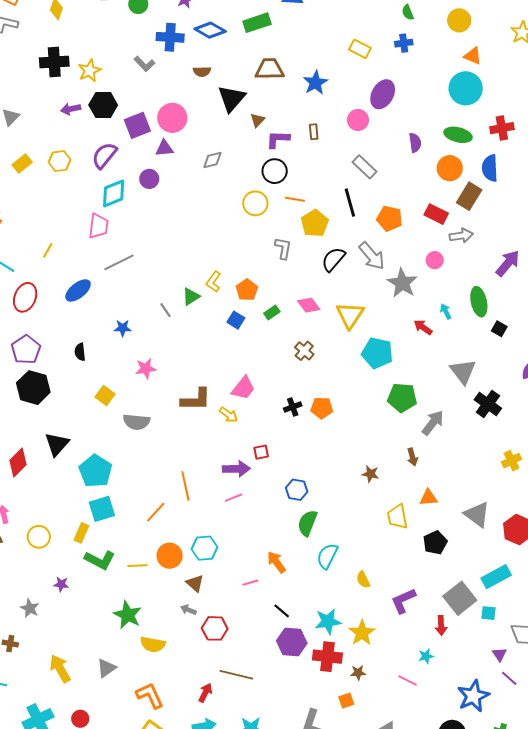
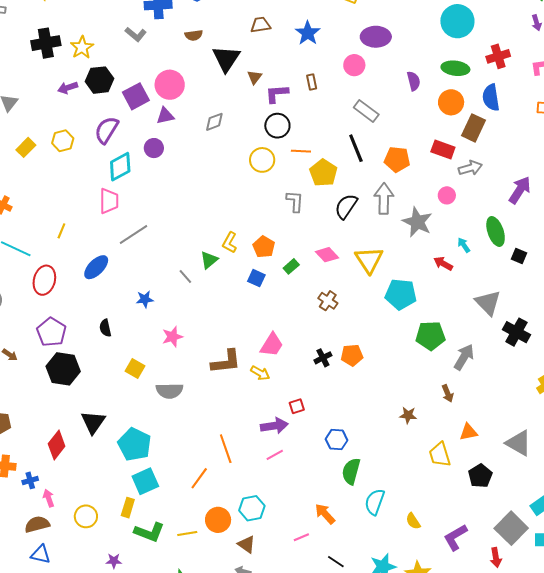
brown trapezoid: (270, 69) -> (261, 25), size x0.7
purple ellipse: (383, 94) -> (376, 37), turned 68
gray arrow: (372, 256) -> (384, 199), turned -132

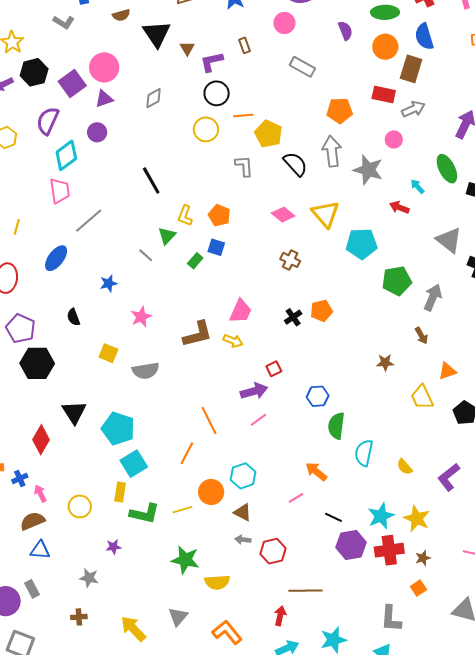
black line: (356, 148) -> (151, 181), moved
black semicircle: (346, 206) -> (295, 164), turned 112
green rectangle: (291, 266) -> (195, 261), moved

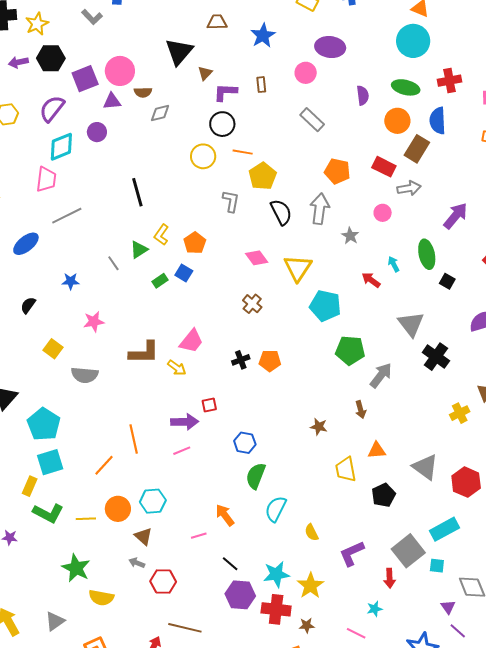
brown semicircle: (121, 15) -> (143, 92), moved
gray star: (368, 170) -> (350, 236), size x0.6
black semicircle: (73, 317) -> (28, 305), turned 42

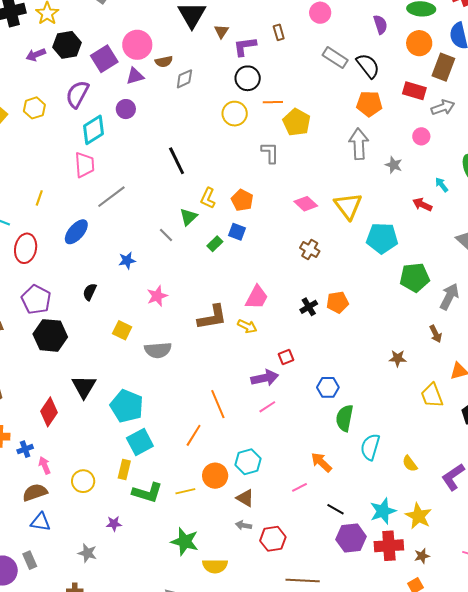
black semicircle: (281, 212) -> (368, 66), moved

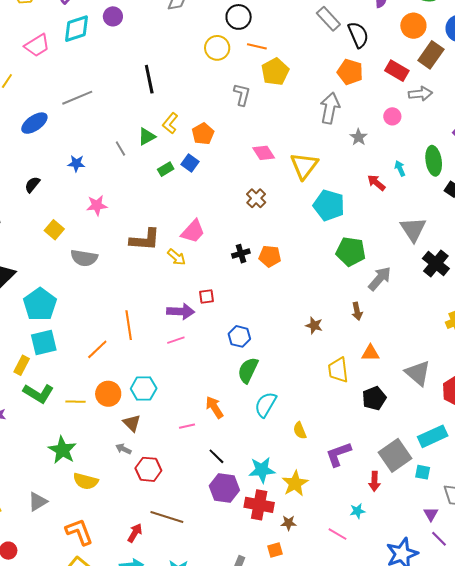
pink trapezoid: (85, 165) -> (37, 45), moved, turned 48

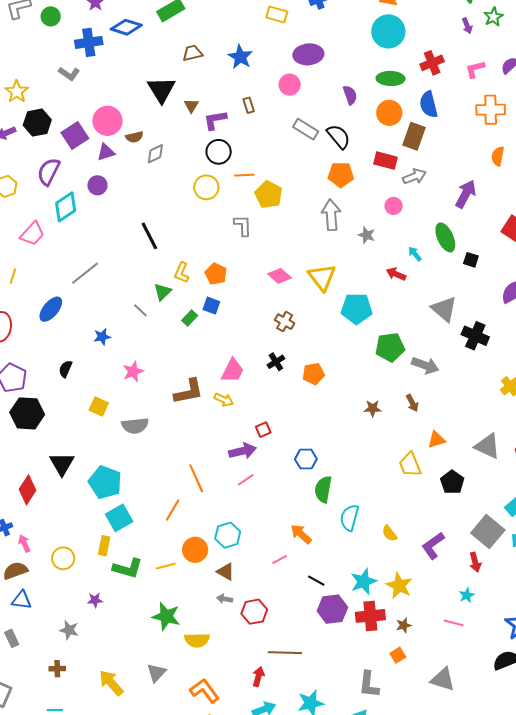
black cross: (241, 254) -> (276, 362), moved
gray arrow: (380, 279) -> (425, 365), turned 84
brown star: (314, 325) -> (373, 408), moved

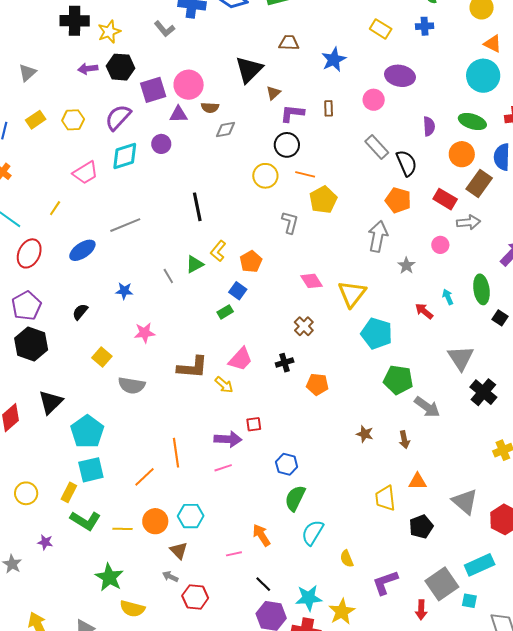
green rectangle: (190, 318) -> (225, 312), moved

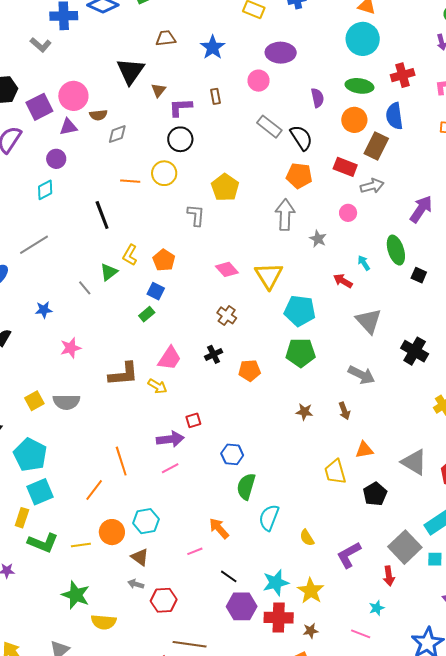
cyan diamond: (125, 156) -> (45, 190), moved, size x0.7
orange line: (305, 174) -> (130, 181), moved
yellow square: (102, 357) -> (34, 401), moved, turned 30
gray triangle: (461, 358) -> (369, 321), moved
green pentagon: (398, 380) -> (301, 353), moved

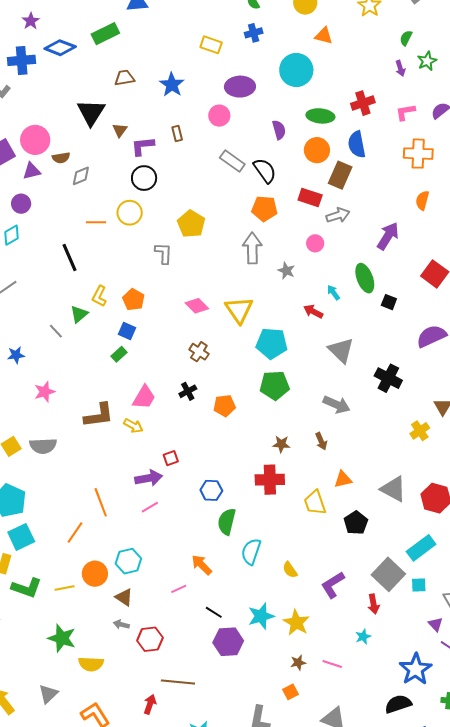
cyan circle: (363, 39) -> (296, 70), moved
red cross: (279, 618) -> (270, 480), moved
pink line: (361, 634) -> (332, 664), moved

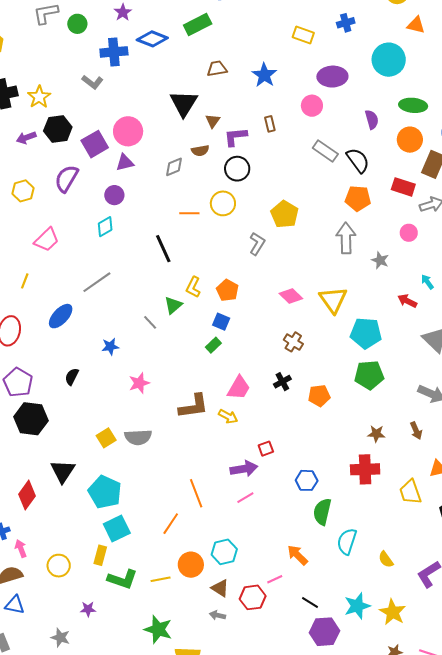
brown semicircle: (61, 158) -> (200, 151), moved
gray L-shape: (163, 253) -> (257, 244), turned 30
red hexagon: (150, 639) -> (253, 597), moved

